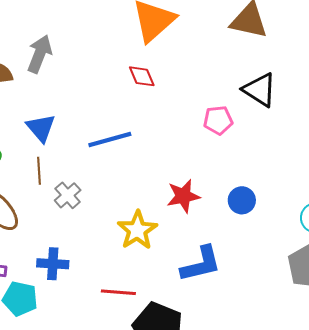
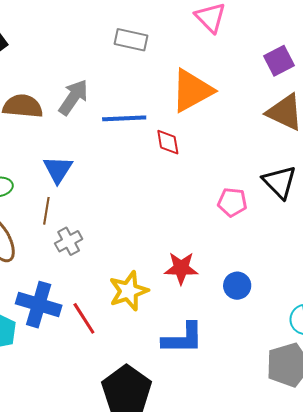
blue line: (110, 139) -> (124, 118), moved
blue cross: (53, 264) -> (39, 305), size x1.4
red line: (118, 292) -> (84, 318), moved, turned 40

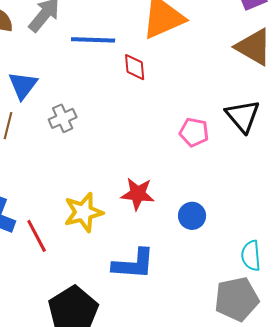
gray cross: (69, 241) -> (63, 118), moved

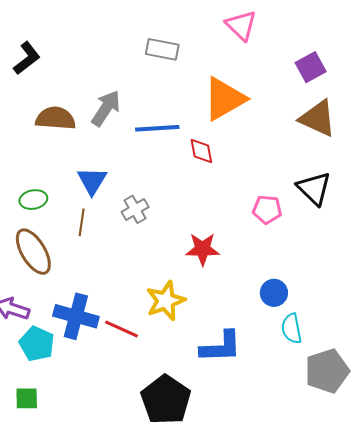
red star: (138, 194) -> (203, 249), moved
red line: (37, 236) -> (121, 329), turned -32
cyan semicircle: (251, 256) -> (292, 329), moved

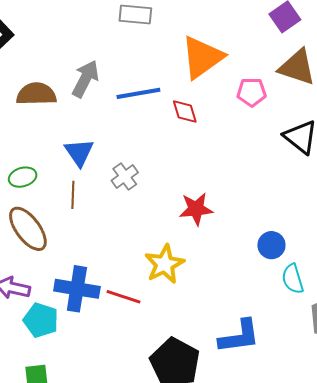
pink pentagon: (267, 210) -> (252, 92), moved
blue L-shape: (221, 347) -> (239, 336), moved

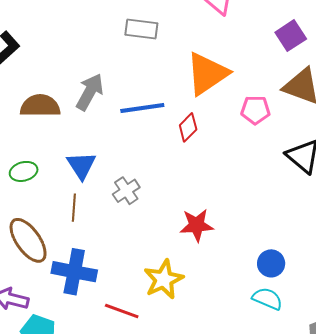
red diamond: (185, 111) -> (188, 127), turned 60
green ellipse: (23, 177) -> (24, 171), moved
cyan semicircle: (293, 279) -> (267, 299), moved, turned 128
blue cross: (77, 289) -> (74, 272), moved

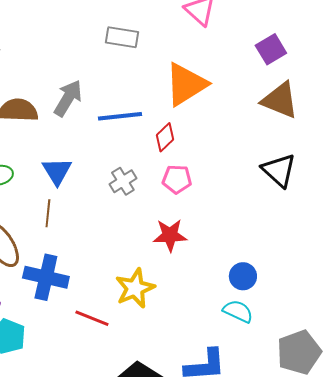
pink pentagon: (255, 110) -> (177, 179), moved
gray cross: (126, 191) -> (123, 181), moved

